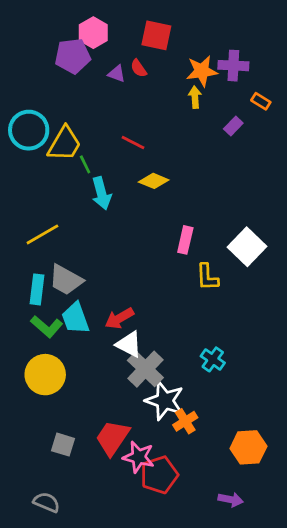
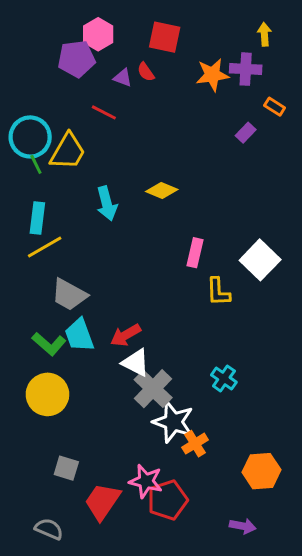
yellow arrow: (195, 97) -> (264, 34), moved
red line: (133, 142) -> (104, 112), moved
green line: (85, 164) -> (36, 164), moved
cyan rectangle: (37, 289) -> (37, 218), moved
red trapezoid: (112, 438) -> (102, 501), moved

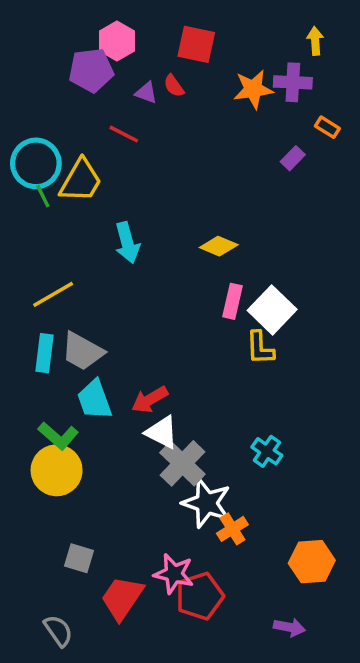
yellow diamond: (162, 190) -> (219, 246), moved
cyan rectangle: (37, 218) -> (45, 353), moved
white square: (260, 260) -> (272, 310), moved
green L-shape: (49, 344) -> (58, 436), moved
gray semicircle: (49, 529) -> (58, 631), turned 32

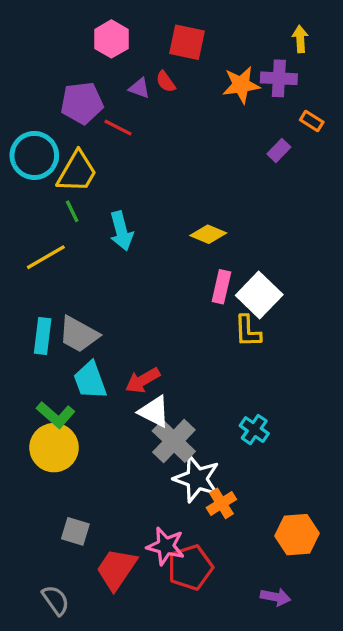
purple pentagon: (91, 70) -> (82, 103), moved
green line: (43, 196) -> (72, 211), moved
yellow line: (53, 294) -> (46, 257), moved

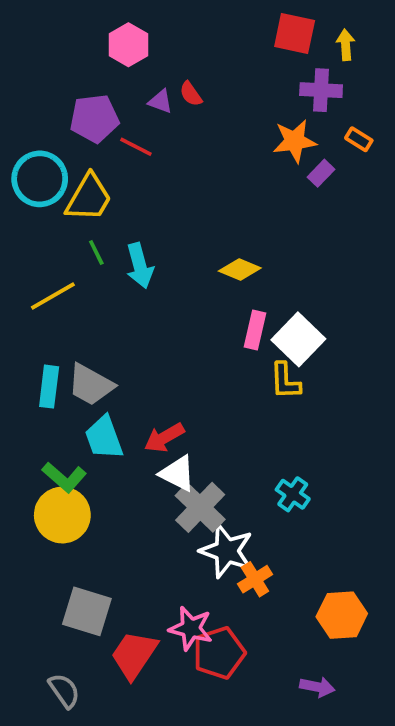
red square: (187, 42) -> (295, 33), moved
orange star: (241, 85) -> (295, 141), moved
green line: (72, 211) -> (96, 253), moved
gray square: (75, 531) -> (87, 611), size x1.5

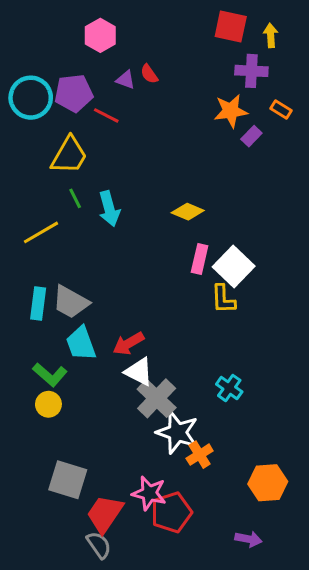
cyan circle: (40, 179) -> (31, 98), moved
yellow circle: (62, 515) -> (48, 404), size x0.6
gray semicircle: (64, 691) -> (99, 545), moved

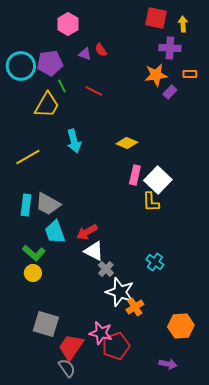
orange rectangle: (281, 109) -> (190, 74), turned -32
red line: (106, 115) -> (94, 91), moved
green line: (75, 198) -> (62, 86), moved
gray cross: (157, 398) -> (106, 269), size x0.6

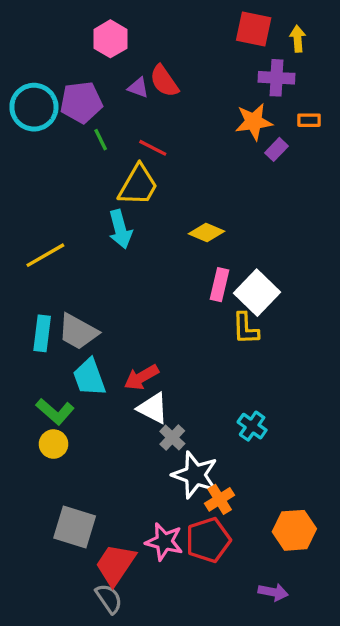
red semicircle: (101, 50) -> (164, 81), size x1.5
yellow trapezoid: (47, 105) -> (138, 185), moved
red pentagon: (116, 346) -> (208, 540), moved

